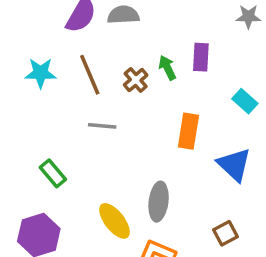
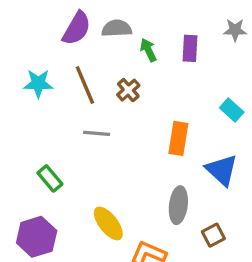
purple rectangle: (201, 57) -> (190, 48), moved
green arrow: (167, 68) -> (148, 50), moved
gray ellipse: (159, 202) -> (178, 205), moved

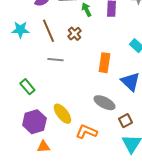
gray ellipse: (178, 205) -> (104, 103), turned -70
purple hexagon: (37, 237) -> (34, 122), moved

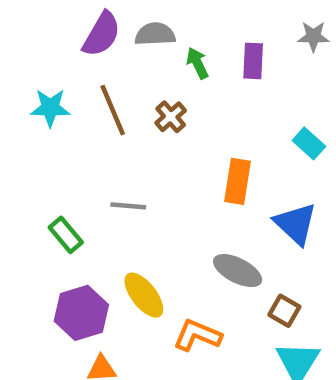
gray line: (55, 60) -> (128, 206), moved
brown square: (125, 121) -> (284, 311), turned -32

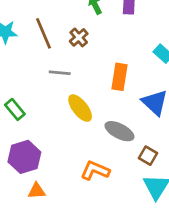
gray line: (128, 206) -> (60, 73), moved
yellow ellipse: (144, 295) -> (80, 108), moved

